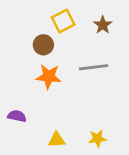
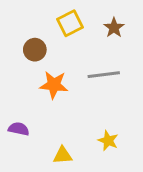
brown circle: (43, 45) -> (35, 50), moved
yellow star: (97, 138) -> (108, 141), moved, turned 30

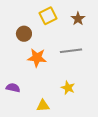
yellow star: (108, 141) -> (68, 88), moved

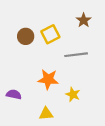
yellow square: (48, 16) -> (50, 34), moved
orange star: (37, 58) -> (48, 79), moved

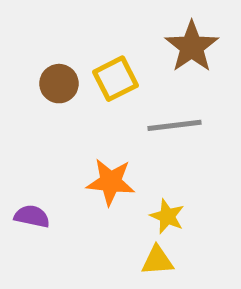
brown star: (84, 20) -> (192, 47), size x1.5
yellow triangle: (46, 114) -> (157, 261), moved

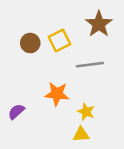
purple semicircle: (32, 216) -> (16, 112), turned -54

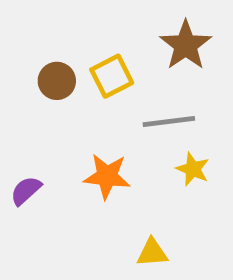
purple semicircle: (16, 112) -> (26, 191), moved
yellow star: (86, 112) -> (193, 169), moved

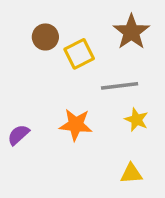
brown circle: (57, 81) -> (45, 37), moved
yellow triangle: (152, 253) -> (131, 174), moved

